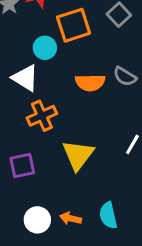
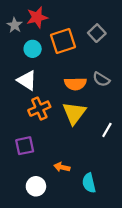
cyan circle: (45, 48) -> (33, 49), moved
yellow triangle: (78, 155) -> (74, 113), moved
orange arrow: (71, 218) -> (62, 167), moved

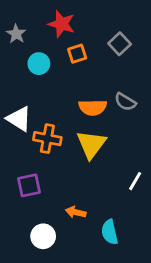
red star: (37, 17) -> (62, 24), moved, turned 30
orange square: (63, 41) -> (77, 54), size x0.6
white triangle: (27, 80) -> (19, 119), moved
orange cross: (39, 109) -> (47, 139), turned 35
white line: (107, 130) -> (135, 181), moved

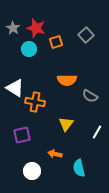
red star: (62, 24) -> (36, 28), moved
gray semicircle: (125, 102) -> (90, 96), moved
yellow triangle: (91, 144) -> (66, 124), moved, size x0.7

